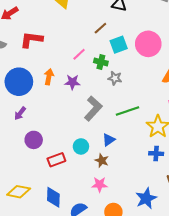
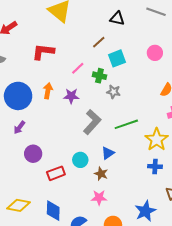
red L-shape: (31, 40) -> (43, 52), moved
pink circle: (148, 44) -> (155, 53), moved, size x0.6

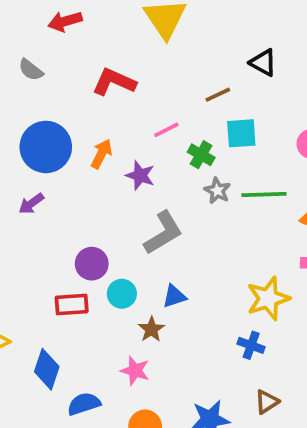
green line: (126, 124) -> (264, 194), moved
purple circle: (33, 154) -> (92, 264), moved

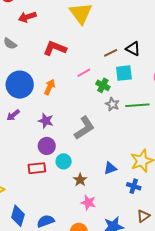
black triangle: (263, 63) -> (133, 49), moved
purple star: (140, 175) -> (46, 121), moved
blue triangle: (174, 296) -> (110, 168), moved
blue diamond: (47, 369) -> (18, 216), moved
pink star: (135, 371) -> (88, 203), moved

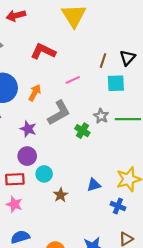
black triangle: (133, 49) -> (127, 58), turned 42
brown line: (111, 53) -> (103, 61), turned -48
green cross: (103, 85) -> (82, 131), moved
gray L-shape: (84, 128) -> (59, 113), moved
pink star: (88, 203) -> (14, 204), moved

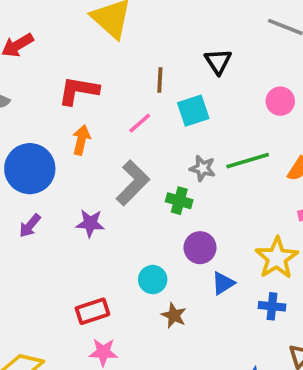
brown line: (103, 61) -> (160, 80), moved
cyan square: (116, 83) -> (193, 111), moved
orange arrow: (35, 93) -> (81, 140), moved
purple circle: (27, 156) -> (200, 248), moved
cyan circle: (44, 174) -> (153, 280), moved

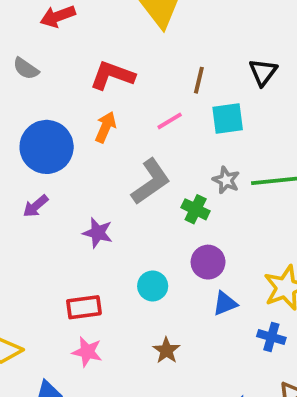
purple star: (90, 223) -> (98, 233), moved
brown star: (174, 315) -> (166, 350), moved

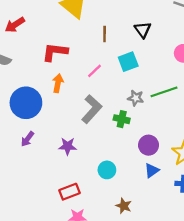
brown line: (199, 80) -> (105, 34), moved
purple circle: (208, 262) -> (149, 145), moved

